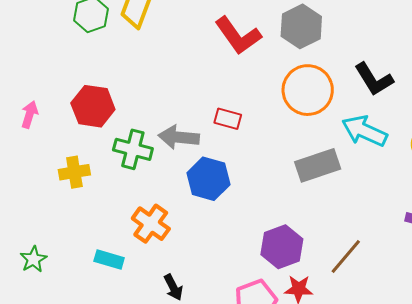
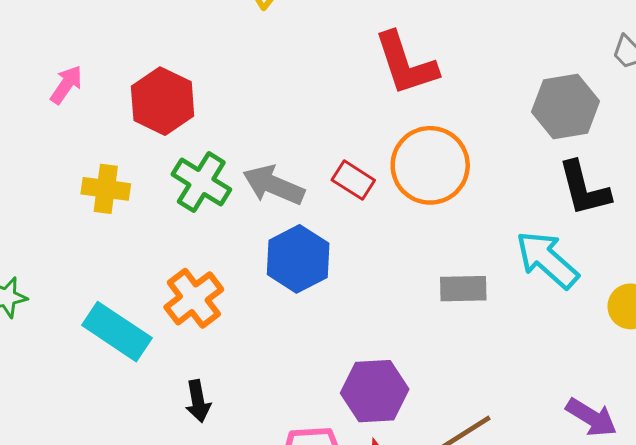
gray hexagon: (301, 26) -> (566, 106), moved
orange circle: (308, 90) -> (430, 165), moved
gray rectangle: (318, 165) -> (463, 289), size x0.7
cyan rectangle: (109, 259) -> (117, 332), size x1.5

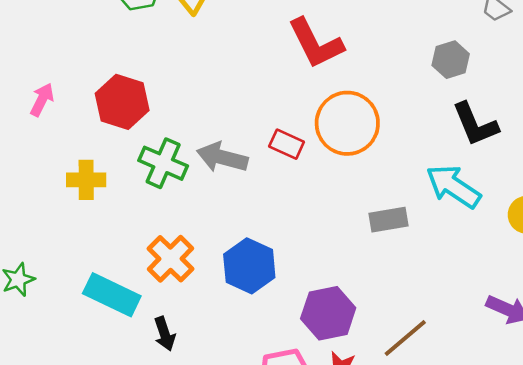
gray hexagon: (566, 106) -> (451, 60), size x0.7
blue hexagon: (298, 259) -> (249, 266), moved
black arrow: (198, 401) -> (165, 334), moved

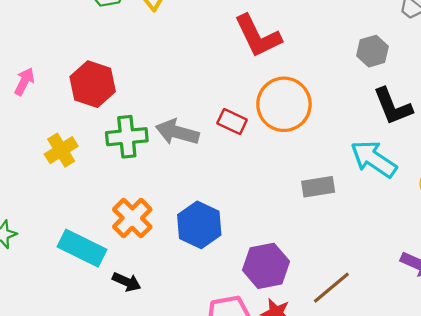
green cross: (163, 163) -> (127, 137), turned -30
yellow cross: (86, 180) -> (61, 150), turned -32
black arrow: (165, 334) -> (127, 282), turned -48

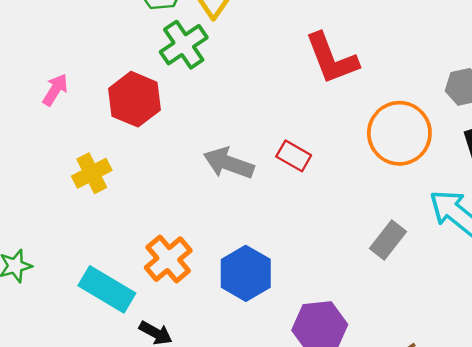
orange circle: (284, 104) -> (399, 133), moved
green cross: (127, 137) -> (184, 45), moved, turned -33
gray rectangle: (318, 187) -> (388, 240), turned -48

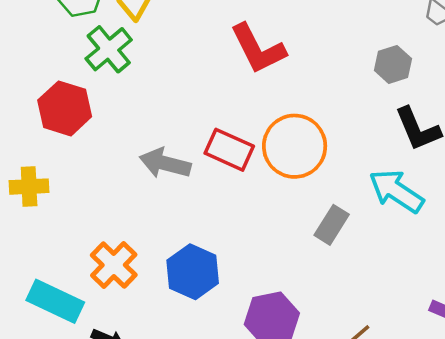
orange circle: (399, 133) -> (295, 146), moved
red rectangle: (294, 156) -> (229, 150), size x1.4
yellow cross: (92, 173) -> (29, 187), turned 30

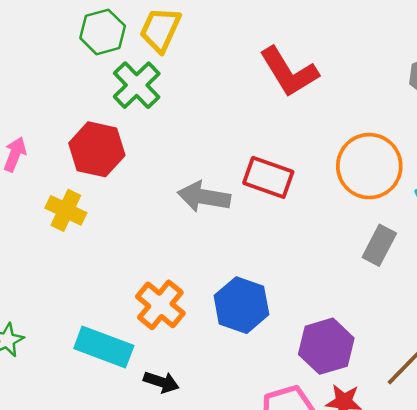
orange circle: (295, 146) -> (369, 166), moved
yellow cross: (29, 187) -> (66, 210), moved, turned 33

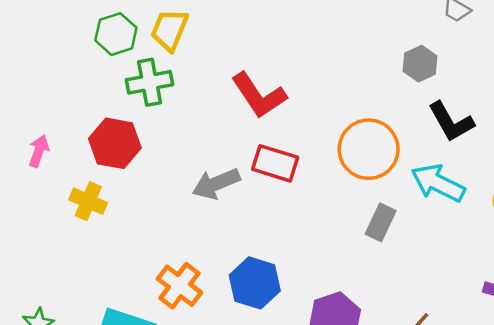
red L-shape: (289, 72) -> (259, 95), moved
green cross: (137, 85) -> (150, 82), turned 36
gray arrow: (204, 197) -> (216, 184), turned -30

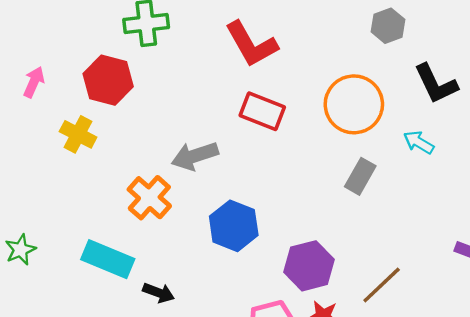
gray hexagon: (420, 64) -> (388, 26), moved
cyan arrow: (438, 183) -> (419, 142), size x0.6
gray arrow: (216, 184) -> (195, 156), moved
orange cross: (179, 286) -> (149, 198), moved

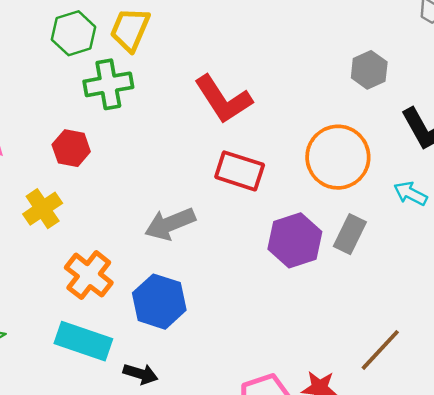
red hexagon: (108, 80) -> (71, 148), size x0.7
yellow cross: (78, 134) -> (43, 209), turned 32
orange cross: (149, 198) -> (89, 275), moved
blue hexagon: (234, 226) -> (159, 302), moved
purple hexagon: (309, 266) -> (295, 240), moved

